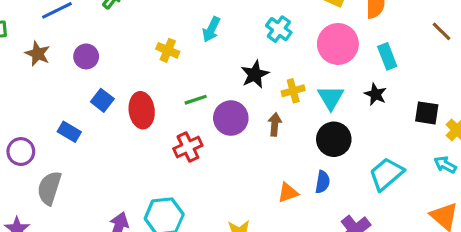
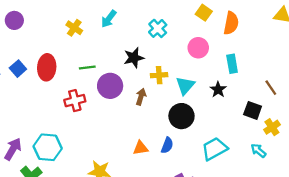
brown line: (442, 31) -> (271, 88), moved
pink circle: (338, 44) -> (198, 48), size x0.7
blue square: (102, 100) -> (18, 69), moved

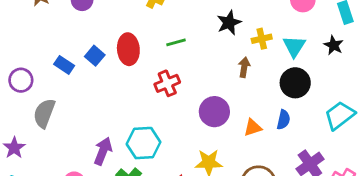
purple circle: (110, 86) -> (214, 112), moved

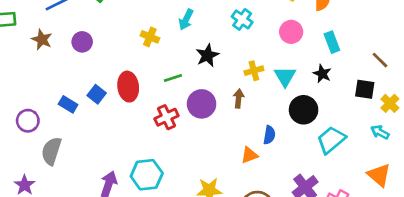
black star: (229, 23) -> (207, 55), moved
black circle: (295, 83) -> (304, 110), moved
purple circle: (214, 112) -> (202, 104), moved
blue semicircle: (284, 120) -> (269, 135), moved

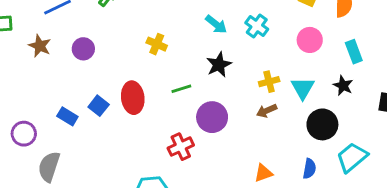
cyan arrow: (186, 20) -> (216, 24), moved, turned -78
brown arrow: (239, 99) -> (267, 111), moved, turned -120
red cross: (166, 117) -> (181, 147), moved
blue semicircle: (269, 135) -> (309, 169), moved

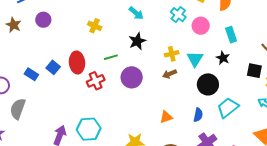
cyan cross: (257, 26) -> (178, 15), moved
purple circle: (83, 49) -> (43, 20), moved
red cross: (181, 147) -> (96, 81), moved

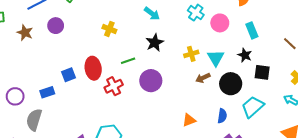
blue square: (53, 67) -> (69, 75), turned 32
black square: (254, 71) -> (262, 72), moved
blue rectangle: (31, 74) -> (47, 92), moved, turned -48
brown arrow: (170, 74) -> (203, 78), moved

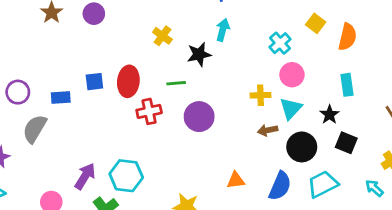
cyan arrow: (152, 14) -> (223, 30), turned -126
pink circle: (220, 23) -> (292, 75), moved
black star: (155, 43) -> (199, 54), moved
blue semicircle: (222, 116) -> (280, 186), size x1.5

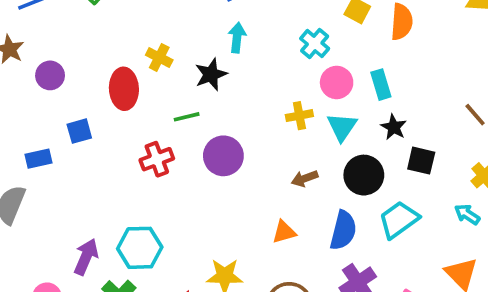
purple circle: (94, 14) -> (50, 75), moved
red ellipse: (128, 81) -> (124, 89), moved
cyan rectangle: (347, 85) -> (381, 85), moved
brown arrow: (268, 130) -> (305, 178), moved

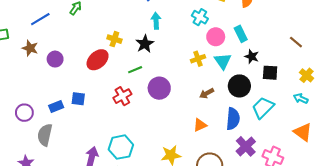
red ellipse: (124, 89) -> (98, 60), turned 60
blue square: (79, 131) -> (78, 99), moved, turned 32

